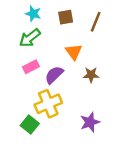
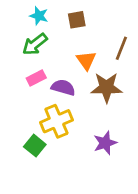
brown line: (96, 22) -> (121, 48), moved
purple semicircle: (54, 75) -> (63, 87), turned 60
brown star: (91, 75) -> (106, 87), size x1.6

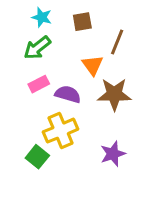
brown line: (121, 48) -> (117, 42), moved

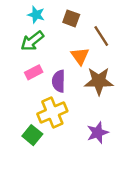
brown square: (82, 22) -> (71, 18), turned 30
brown line: (117, 42) -> (101, 36), turned -55
purple semicircle: (68, 94) -> (59, 81), turned -105

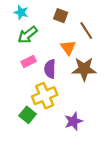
cyan star: (36, 15) -> (21, 12), moved
purple star: (98, 133) -> (73, 121), moved

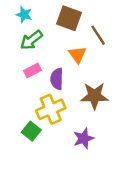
brown square: (61, 16) -> (69, 18), size x1.5
brown star: (84, 69) -> (94, 96), moved

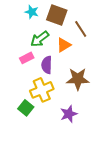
cyan star: (24, 15) -> (32, 12), moved
green arrow: (31, 40) -> (40, 39), moved
orange triangle: (77, 55) -> (64, 45), turned 35

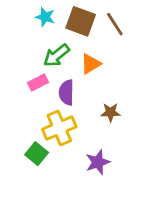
brown line: (81, 29) -> (115, 24), moved
brown star: (78, 79) -> (111, 112), size x0.6

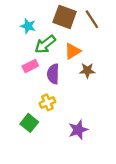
cyan star: (45, 17) -> (28, 26), moved
brown star: (111, 112) -> (87, 71), moved
yellow cross: (59, 128) -> (47, 102), size x0.6

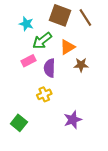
green square: (29, 123) -> (19, 123), moved

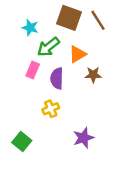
pink rectangle: (28, 61) -> (33, 70), turned -40

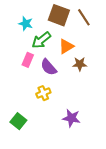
purple semicircle: (57, 78) -> (49, 67), turned -42
purple star: (83, 138) -> (71, 118), turned 30

